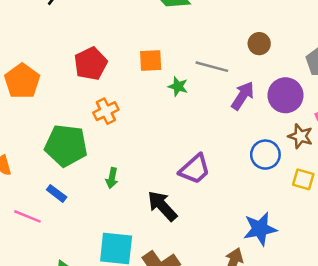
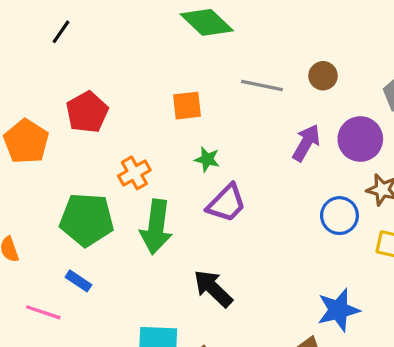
red pentagon: (91, 64) -> (87, 112), moved
gray line: (212, 67) -> (262, 86), moved
green star: (178, 86) -> (207, 159), moved
purple trapezoid: (195, 169) -> (226, 203), moved
green arrow: (112, 178) -> (156, 227), moved, size x2.0

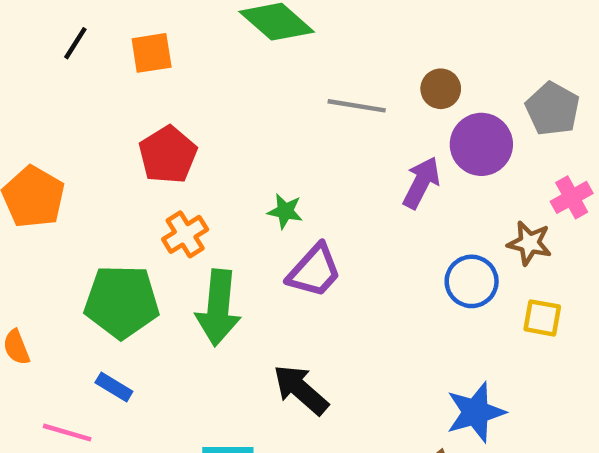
orange square: (187, 106) -> (152, 53), moved
red pentagon: (87, 112) -> (168, 155), moved
purple circle: (360, 139) -> (481, 144), moved

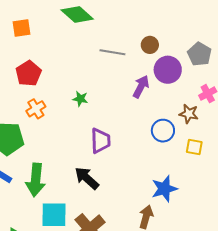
purple trapezoid: (314, 271) -> (100, 141), moved, turned -44
green arrow: (218, 308) -> (36, 180), moved

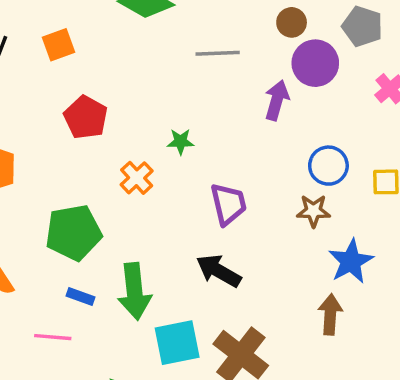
brown circle: (150, 45) -> (292, 22), moved
orange cross: (36, 109) -> (137, 178), moved
brown star: (189, 114) -> (313, 211), moved

